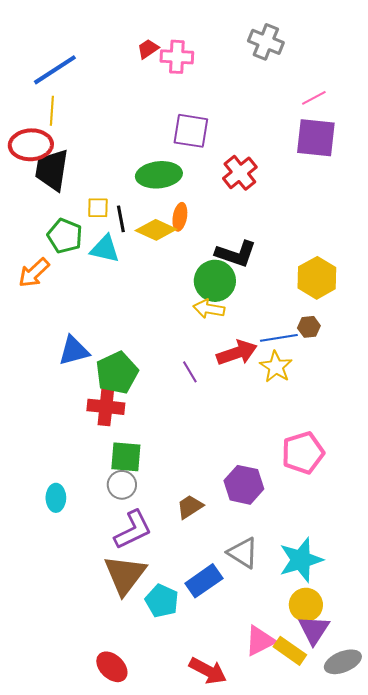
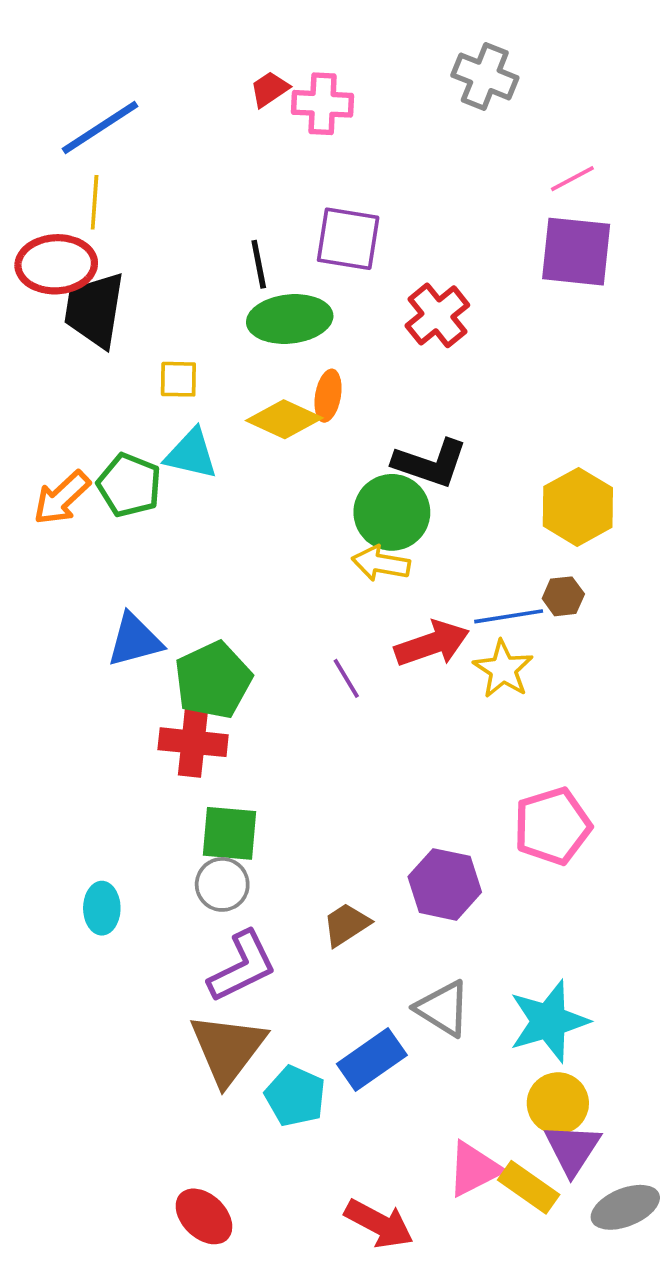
black line: (121, 219) -> (259, 264), moved
green pentagon: (65, 236) -> (129, 485), moved

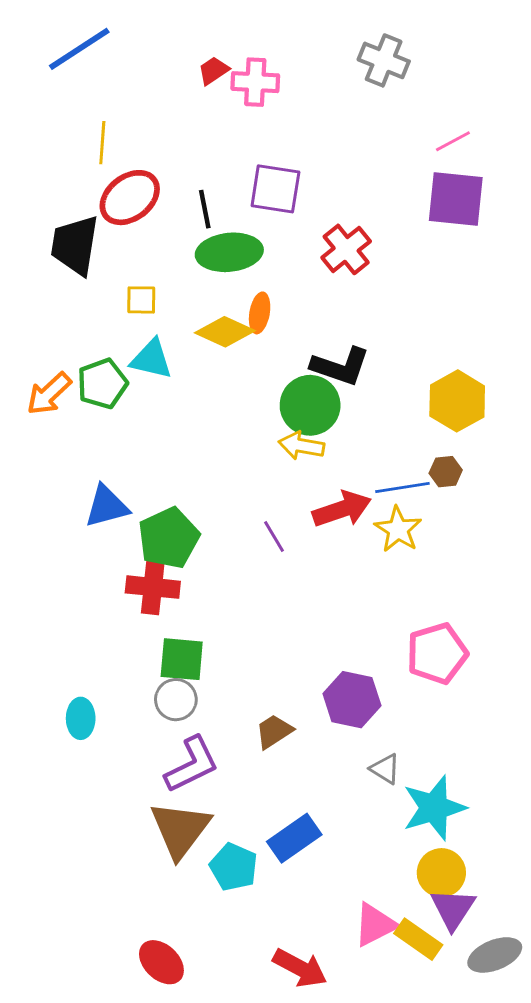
blue line: (100, 127) -> (79, 49), moved
yellow line: (95, 202) -> (102, 143), moved
red ellipse: (56, 264) -> (130, 198), moved, turned -34
green pentagon: (129, 485) -> (102, 384), turned 30
gray triangle: (443, 1008) -> (385, 769), moved, size x0.7

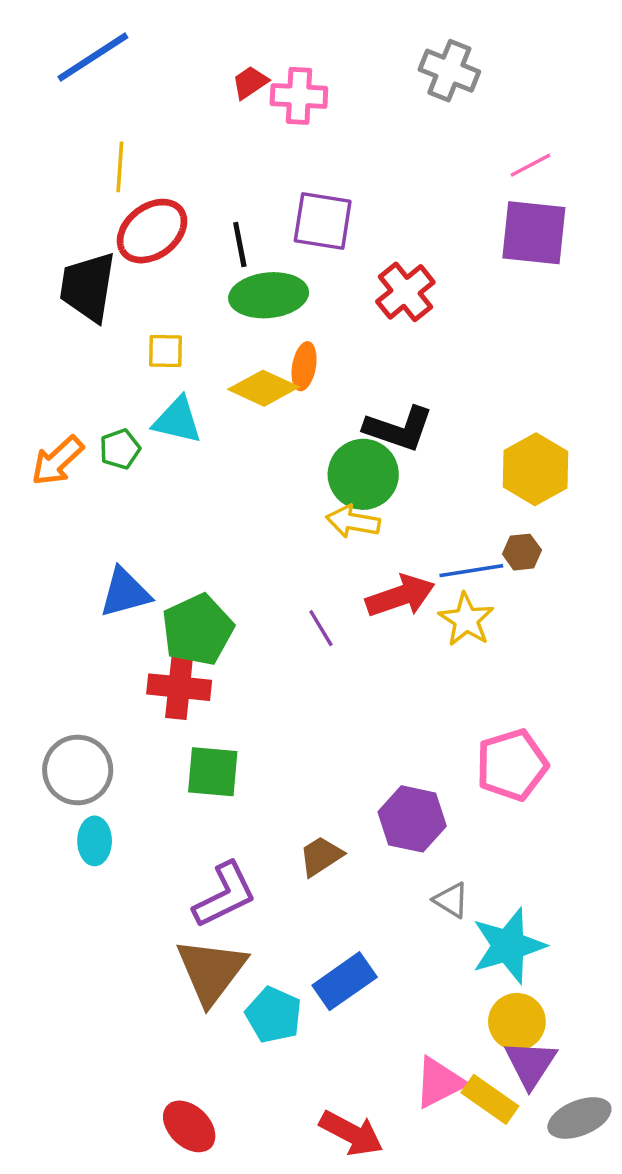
green pentagon: (102, 384) -> (120, 449), size x0.7
gray circle: (176, 700) -> (78, 770), moved, size x1.4

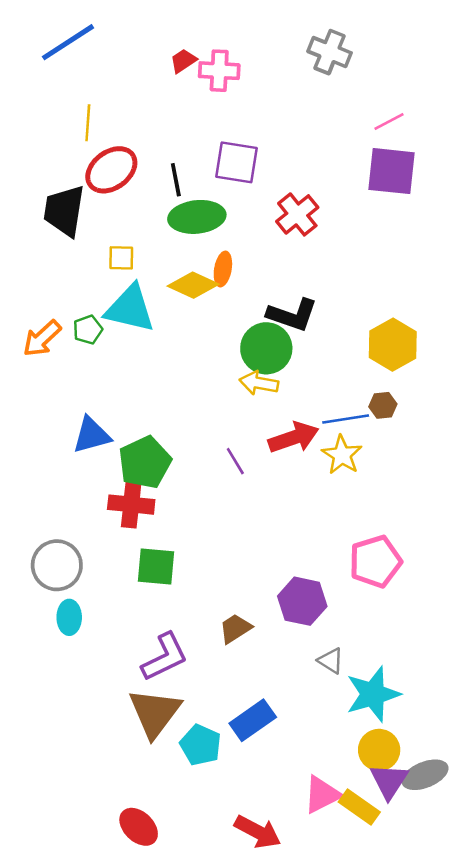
cyan triangle: (177, 420) -> (130, 309), size x1.4
gray ellipse: (579, 1118) -> (425, 775), moved

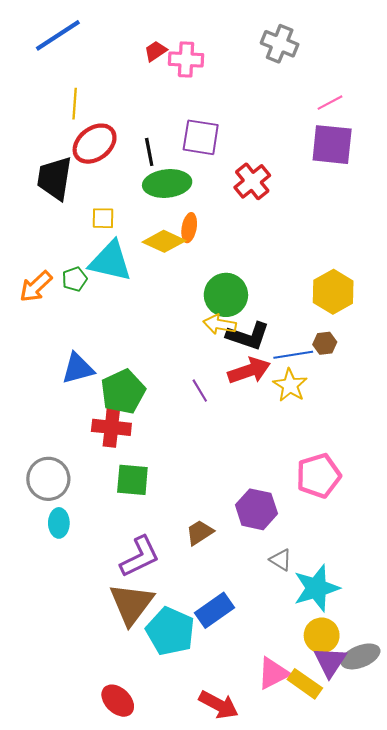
black L-shape: (292, 315) -> (248, 336), moved
cyan pentagon: (201, 745) -> (170, 631), size x1.4

